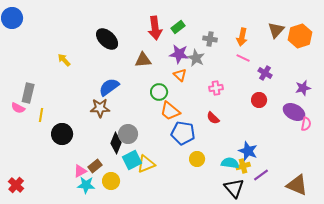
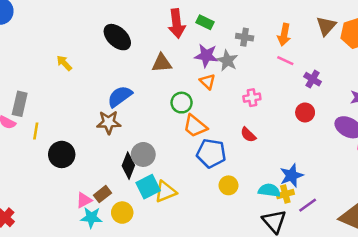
green rectangle: (178, 27) -> (205, 22), turned 64
blue star: (248, 151) -> (292, 175), turned 30

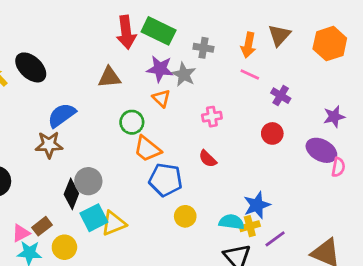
green rectangle: (205, 22) -> (159, 31), size x1.6
brown triangle: (326, 26) -> (279, 35), moved
black ellipse: (117, 37) -> (31, 67), moved

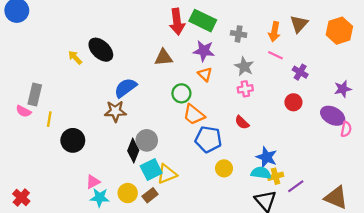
gray star: (184, 74) -> (244, 66), moved
blue star: (257, 205) -> (267, 157), moved, turned -30
brown rectangle: (42, 226) -> (150, 195), moved

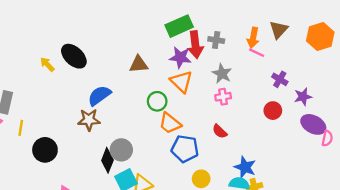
green rectangle: (203, 21) -> (179, 26), turned -50
red arrow: (177, 22) -> (195, 45), moved
pink line: (276, 55) -> (257, 53), moved
orange triangle: (205, 74) -> (181, 82), size x1.5
purple star: (343, 89) -> (303, 97), moved

